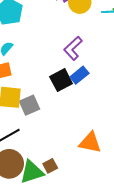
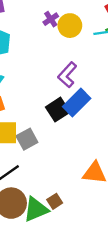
blue rectangle: (79, 75) -> (77, 103), size x1.4

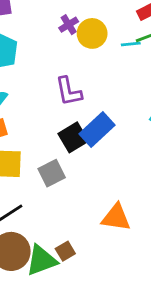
purple L-shape: (67, 75) -> (69, 91), moved, turned -55
gray square: (27, 139) -> (52, 173), moved

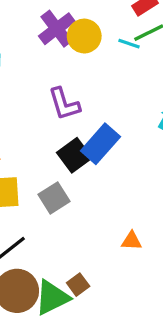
purple cross: (69, 25) -> (57, 29), size x1.6
cyan line: (131, 44) -> (129, 44), turned 30
orange triangle: (116, 217) -> (132, 241), size x0.6

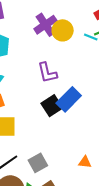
gray square: (54, 198) -> (38, 163), moved

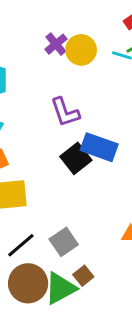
purple cross: (45, 25) -> (56, 44), size x0.7
blue rectangle: (69, 99) -> (99, 147), turned 70

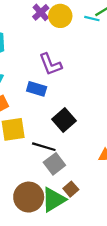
blue rectangle: (99, 147) -> (37, 89), moved, size x0.7
black square: (76, 158) -> (64, 120), moved
black line: (21, 245) -> (44, 147), moved, turned 60

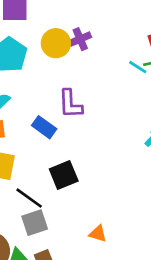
yellow circle: (60, 16) -> (56, 43), moved

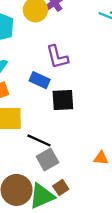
black square: (64, 175) -> (63, 100), moved, turned 30

